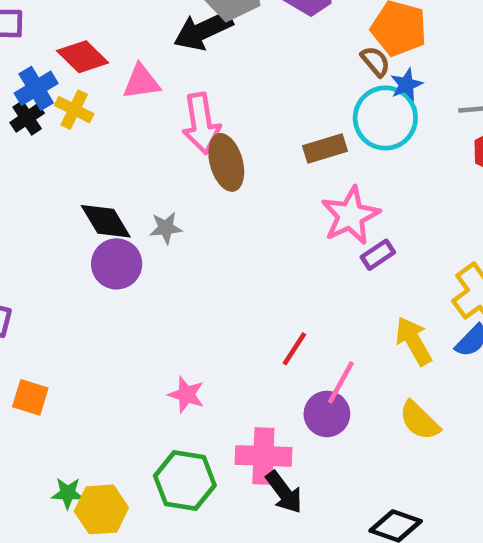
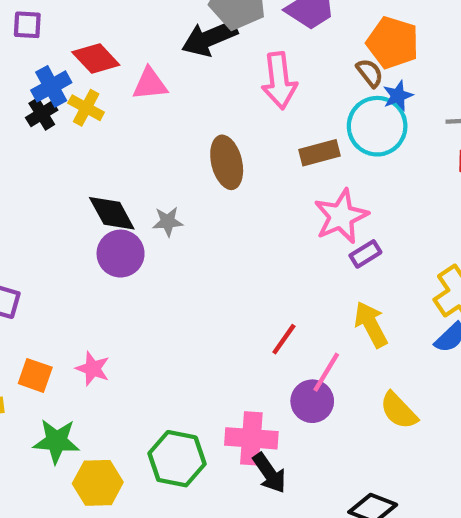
pink arrow: (201, 123) -> (279, 81), moved
yellow arrow: (414, 341) -> (371, 324), moved
pink star: (186, 395) -> (93, 369), moved
green star: (68, 493) -> (56, 441), moved, size x1.5

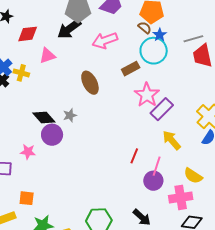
red diamond: (96, 58) -> (28, 34), moved, turned -40
pink arrow: (279, 81) -> (105, 41), turned 90
purple rectangle: (365, 254) -> (162, 109), size x1.6
pink star: (93, 369) -> (28, 152), moved
pink cross: (251, 438) -> (181, 197), moved

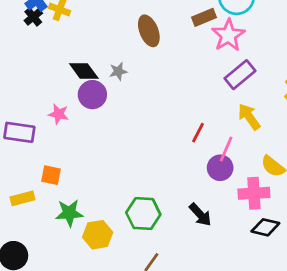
pink star: (147, 95) -> (228, 35), moved

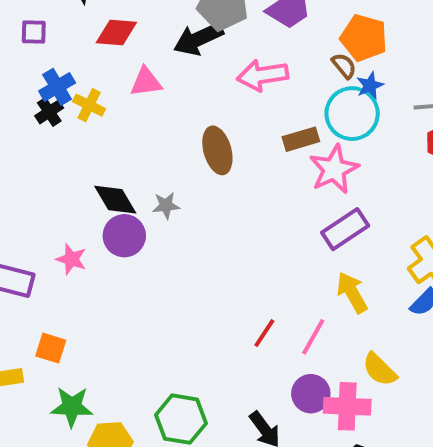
red line: (198, 133) -> (264, 333), moved
purple circle: (220, 168) -> (311, 394), moved

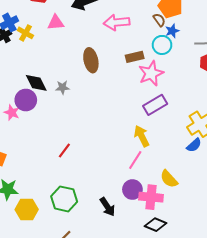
cyan circle: (352, 114) -> (162, 45), size x0.7
purple circle: (124, 236) -> (26, 100), moved
yellow arrow: (352, 293) -> (142, 136), moved
red line: (264, 333) -> (64, 151), moved

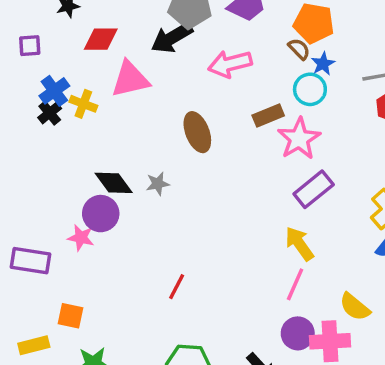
pink triangle: (56, 23) -> (130, 79), size x1.4

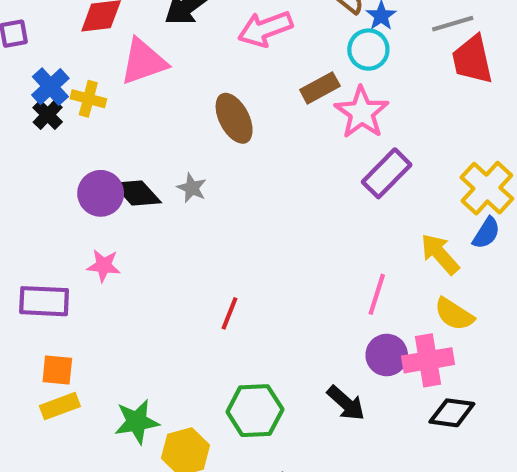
gray star: (158, 184) -> (192, 188), turned -30
purple circle: (101, 214) -> (101, 193), moved
yellow arrow: (299, 244) -> (440, 254), moved
orange square: (70, 316) -> (57, 370), moved

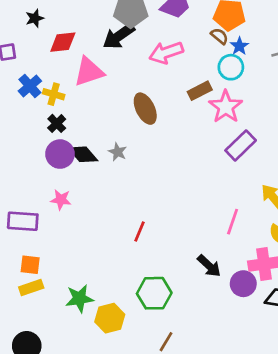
black cross: (48, 115) -> (57, 123), moved
purple circle: (387, 355) -> (243, 284), moved
black arrow: (346, 403) -> (209, 266), moved

